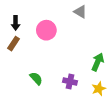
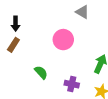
pink circle: (46, 30) -> (63, 40), moved
green semicircle: (36, 78) -> (41, 72), moved

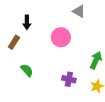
black arrow: (16, 24) -> (27, 22), moved
green semicircle: (41, 72) -> (27, 70), moved

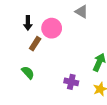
pink circle: (61, 37) -> (52, 28), moved
brown rectangle: (14, 42) -> (35, 44), moved

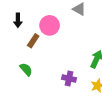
black arrow: (28, 23) -> (18, 20), moved

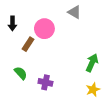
purple cross: (69, 79) -> (45, 82), moved

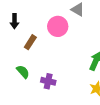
pink circle: (44, 29) -> (58, 26), moved

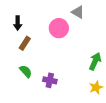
brown rectangle: (30, 42) -> (25, 43), moved

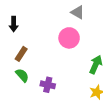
pink circle: (59, 28) -> (69, 38), moved
brown rectangle: (25, 43) -> (21, 54), moved

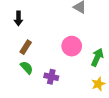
pink circle: (69, 38) -> (72, 46), moved

